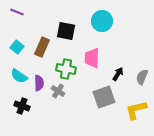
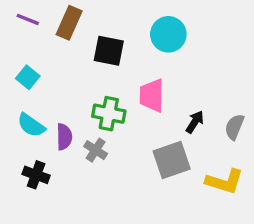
brown rectangle: (42, 47) -> (69, 23), moved
yellow L-shape: (136, 110) -> (225, 181), turned -150

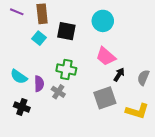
brown rectangle: (69, 23) -> (42, 14), turned -30
cyan square: (28, 77) -> (39, 38), moved
pink trapezoid: (152, 95) -> (106, 56), moved, turned -50

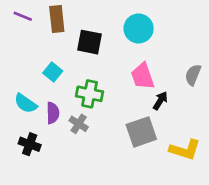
cyan square: (39, 38) -> (53, 72), moved
pink trapezoid: (106, 56) -> (143, 76), turned 30
gray semicircle: (143, 78) -> (193, 75), moved

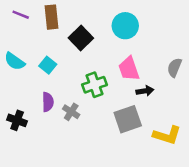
black square: (90, 42) -> (81, 38), turned 35
green cross: (90, 94) -> (94, 85), moved, turned -30
black arrow: (160, 101) -> (145, 91), turned 49
cyan semicircle: (26, 103) -> (15, 61), moved
black cross: (30, 144) -> (17, 120), moved

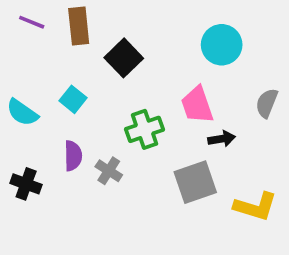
cyan circle: (125, 26) -> (222, 45), moved
cyan semicircle: (15, 61) -> (22, 112), moved

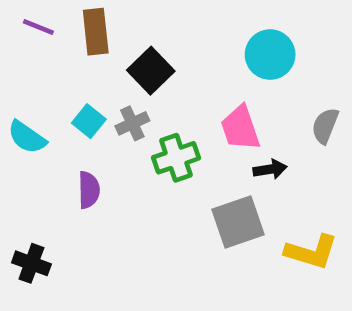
gray cross: (109, 171) -> (132, 123), moved, turned 32
black cross: (26, 184) -> (31, 263), moved

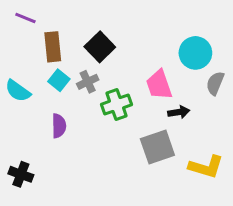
brown rectangle: (96, 32) -> (53, 47), moved
cyan circle: (270, 55) -> (195, 53), moved

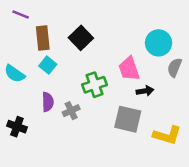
gray cross: (88, 82) -> (71, 111), moved
gray square: (157, 147) -> (128, 119), turned 32
black cross: (21, 174) -> (17, 127), moved

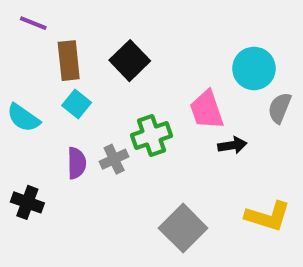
gray cross: (71, 111) -> (114, 159), moved
gray square: (128, 119) -> (183, 228), moved, turned 32

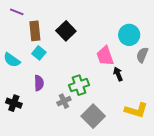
green cross: (152, 135) -> (79, 85), moved
black arrow: (232, 145) -> (118, 74), turned -104
gray cross: (114, 159) -> (64, 101), moved

